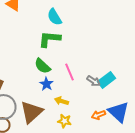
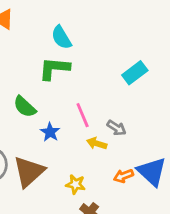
green semicircle: (42, 66) -> (25, 107), moved
cyan rectangle: (106, 80) -> (135, 73), moved
yellow arrow: (61, 101) -> (97, 143), moved

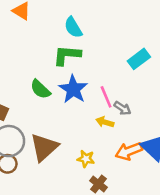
pink line: (83, 115) -> (106, 97), moved
blue star: (50, 132) -> (73, 89), moved, size x1.6
orange arrow: (124, 176) -> (129, 151), size x1.5

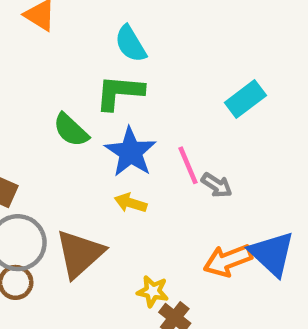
green semicircle: (40, 89) -> (71, 130), moved
yellow arrow: (105, 122) -> (131, 203), moved
yellow star: (86, 159) -> (153, 291), moved

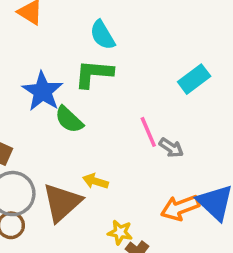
green semicircle: (71, 130) -> (69, 120), moved
blue star: (131, 152) -> (43, 91), moved
yellow arrow: (131, 203) -> (95, 181), moved

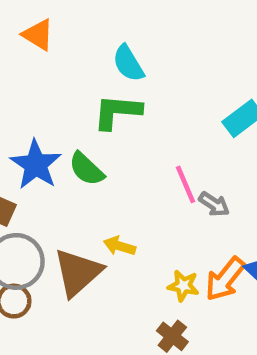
blue star: (43, 91) -> (36, 165), moved
orange arrow: (180, 208) -> (225, 279), turned -30
yellow star: (120, 232) -> (183, 286), moved

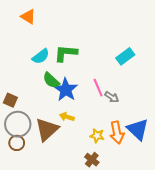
cyan semicircle: (128, 63) -> (41, 56), moved, turned -96
blue star: (36, 165) -> (66, 90), moved
orange arrow: (225, 279) -> (117, 133), turned -50

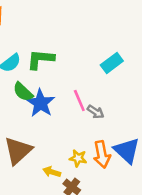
yellow arrow: (67, 117) -> (52, 172), moved

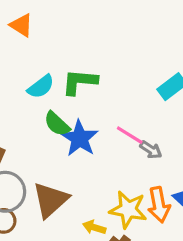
pink line: (79, 101) -> (130, 135), turned -35
yellow star: (78, 158) -> (128, 210), size x1.6

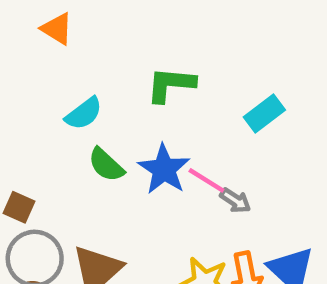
green L-shape: (80, 82) -> (171, 85), moved
blue star: (80, 138) -> (164, 169), moved

